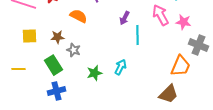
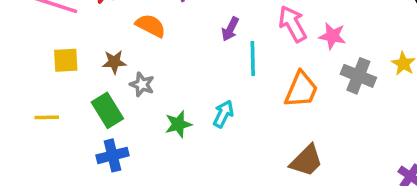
orange trapezoid: (180, 66) -> (301, 90), moved

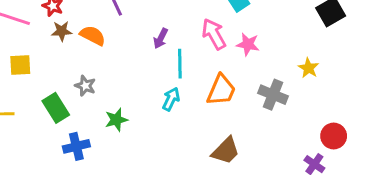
brown star: (114, 62) -> (62, 31), moved
gray cross: (358, 76) -> (273, 95), moved
cyan arrow: (223, 114) -> (171, 99), moved
blue cross: (113, 155) -> (76, 146), moved

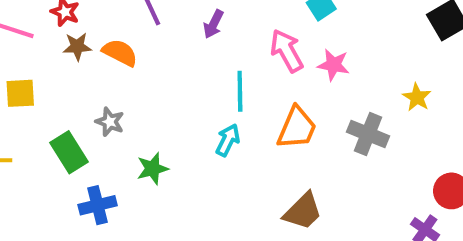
purple arrow: (161, 38) -> (213, 24), moved

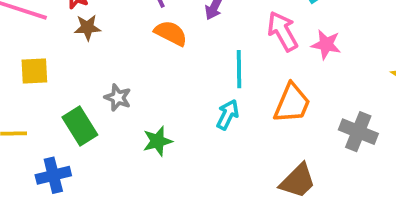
orange semicircle: (120, 53) -> (171, 33), moved
gray cross: (368, 134) -> (358, 132), moved
blue cross: (98, 205) -> (53, 175), moved

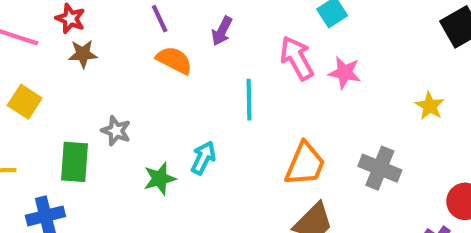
yellow square: (34, 71) -> (25, 102), turned 36
orange trapezoid: (292, 103) -> (305, 164), moved
cyan arrow: (228, 115) -> (203, 158), moved
green rectangle: (80, 126) -> (75, 162), turned 36

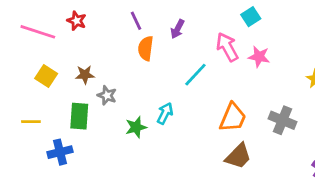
brown star: (83, 54) -> (85, 75), moved
orange semicircle: (174, 60) -> (146, 48), turned -110
cyan line: (249, 100) -> (195, 75), turned 44

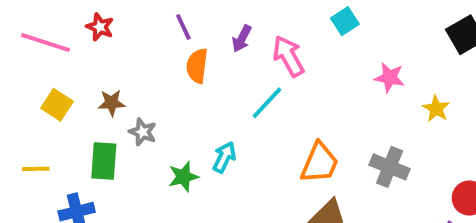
pink arrow: (227, 47) -> (288, 56), moved
pink star: (259, 57) -> (390, 77), moved

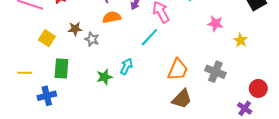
orange semicircle: (197, 66) -> (112, 17), turned 72
brown star: (112, 103) -> (75, 29), moved
yellow square: (57, 105) -> (47, 38), moved
gray star: (143, 132) -> (92, 39), moved

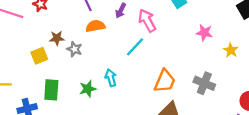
yellow square: (47, 38) -> (39, 56), moved, turned 35
cyan arrow: (126, 66) -> (111, 78), turned -42
green rectangle: (61, 69) -> (51, 90), moved

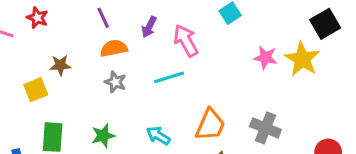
cyan line: (135, 47) -> (169, 77), turned 30
gray star: (74, 49) -> (115, 82), moved
yellow star: (231, 50) -> (302, 59), moved, size x1.6
cyan arrow: (111, 78) -> (158, 136), moved, turned -42

